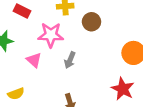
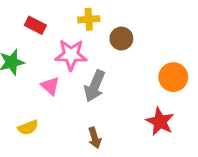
gray arrow: (70, 60) -> (95, 86), size x1.5

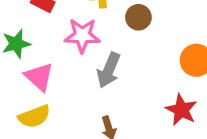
pink triangle: (50, 86) -> (39, 77), moved, size x1.4
yellow semicircle: (28, 127) -> (34, 116), size x1.4

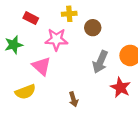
gray arrow: (109, 70) -> (100, 62), moved
pink triangle: (39, 77) -> (41, 66), moved

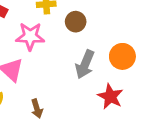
brown arrow: (73, 99) -> (37, 109), moved

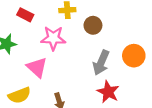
red star: (110, 97) -> (108, 92), moved

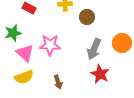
pink star: (53, 38) -> (50, 45), moved
pink triangle: (37, 67) -> (25, 53), moved

